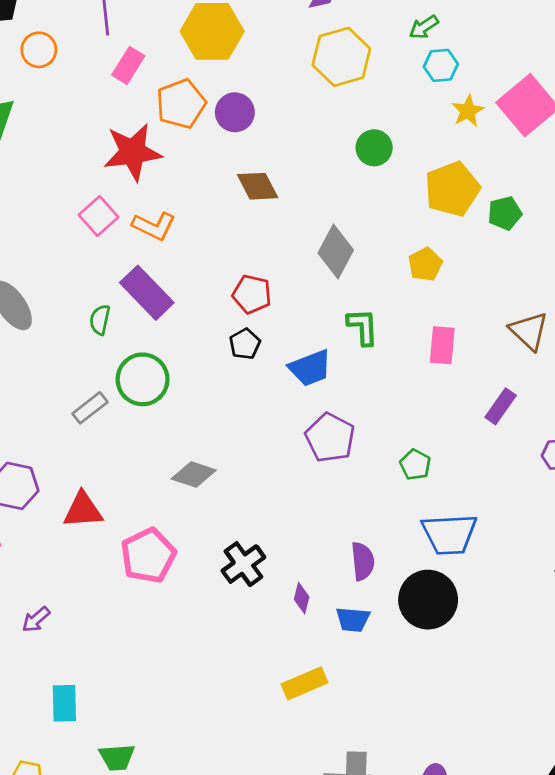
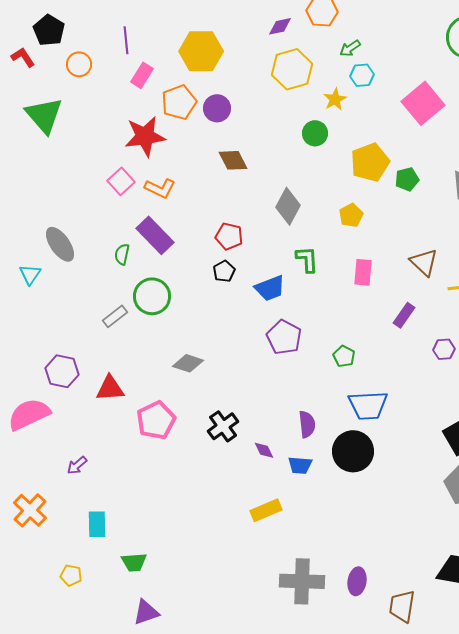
yellow star: (468, 111) -> (335, 99), moved
purple diamond: (302, 598) -> (264, 450), turned -40

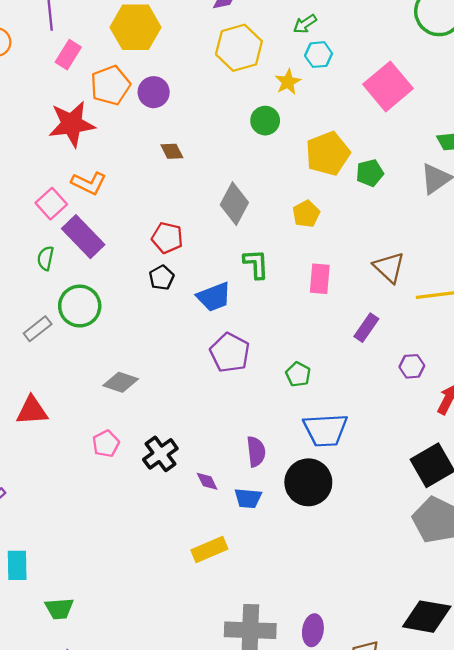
brown diamond: (233, 160) -> (172, 151), size x0.7
pink square: (121, 181) -> (51, 204), moved
pink pentagon: (156, 420) -> (106, 444), moved, size x0.6

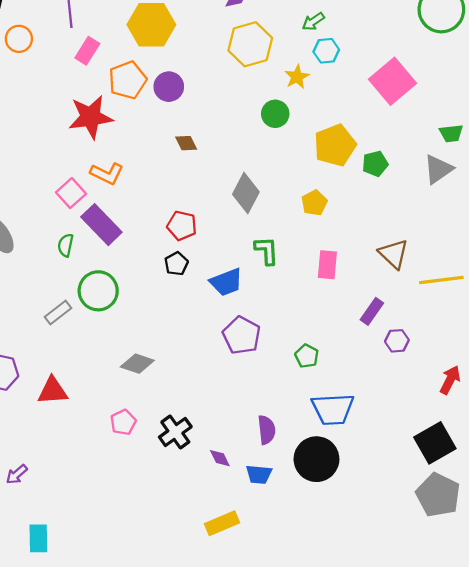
purple hexagon: (412, 366) -> (397, 341), moved

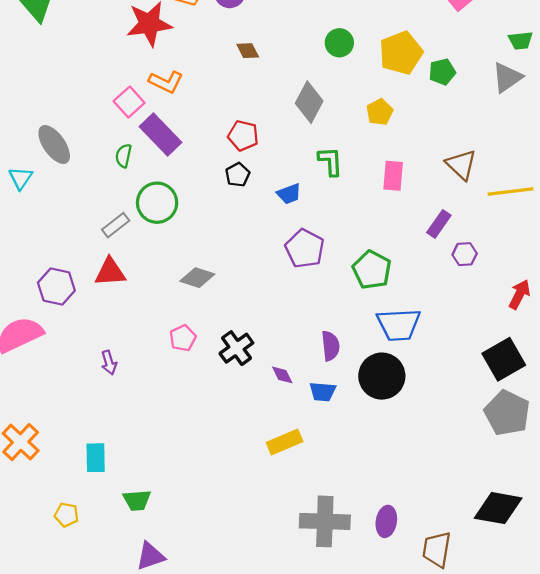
green circle: (275, 114) -> (339, 43), moved
blue trapezoid: (226, 282) -> (289, 194), size x0.7
green pentagon: (307, 356) -> (372, 270), size x1.6
red triangle: (53, 391) -> (110, 272), moved
purple arrow: (17, 474) -> (109, 363), moved, turned -65

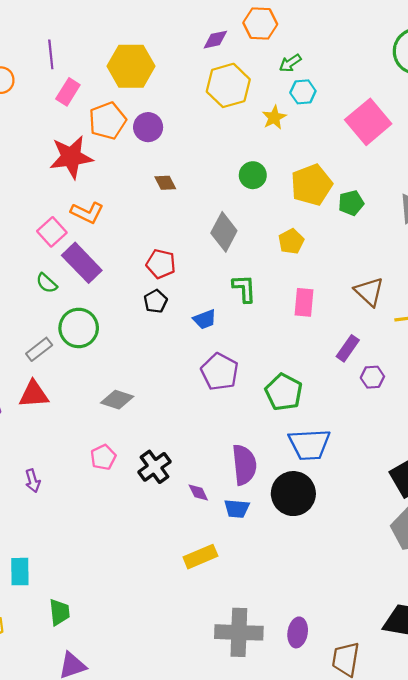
green semicircle: (124, 156) -> (47, 283), turned -60
purple semicircle: (330, 346) -> (244, 465), size x1.4
green trapezoid: (137, 500) -> (59, 612), turned -92

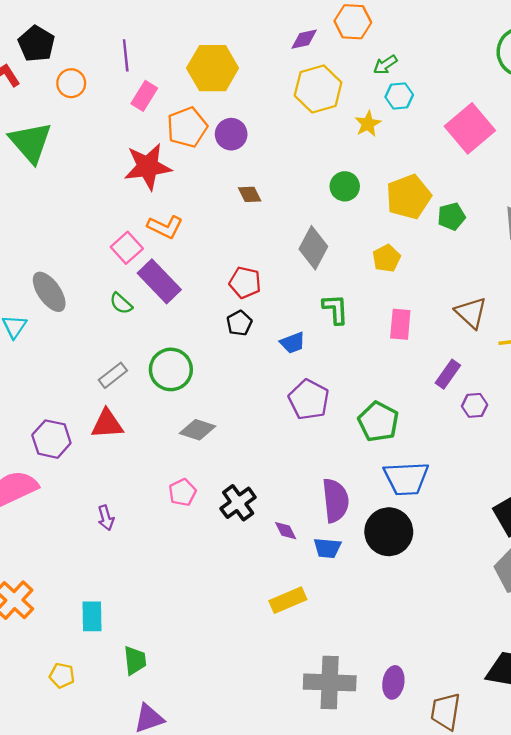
green circle: (79, 328) -> (171, 369), moved

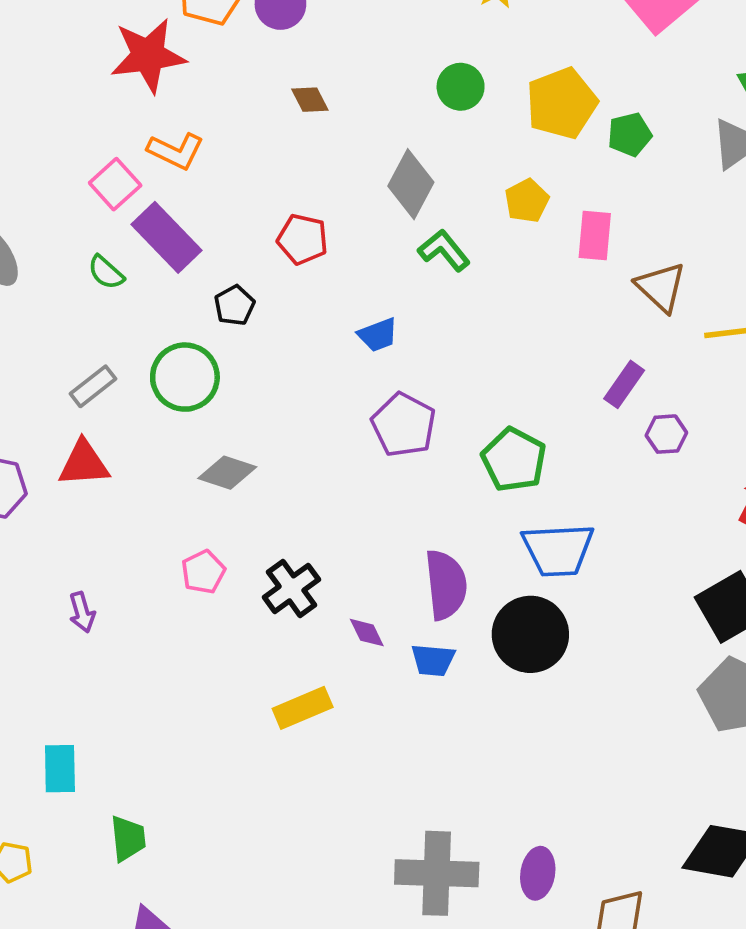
green L-shape: (335, 309) -> (444, 250), moved, turned -36
black pentagon: (239, 323) -> (235, 305), moved
pink rectangle: (400, 324) -> (595, 236), moved
yellow rectangle: (288, 600) -> (303, 708), moved

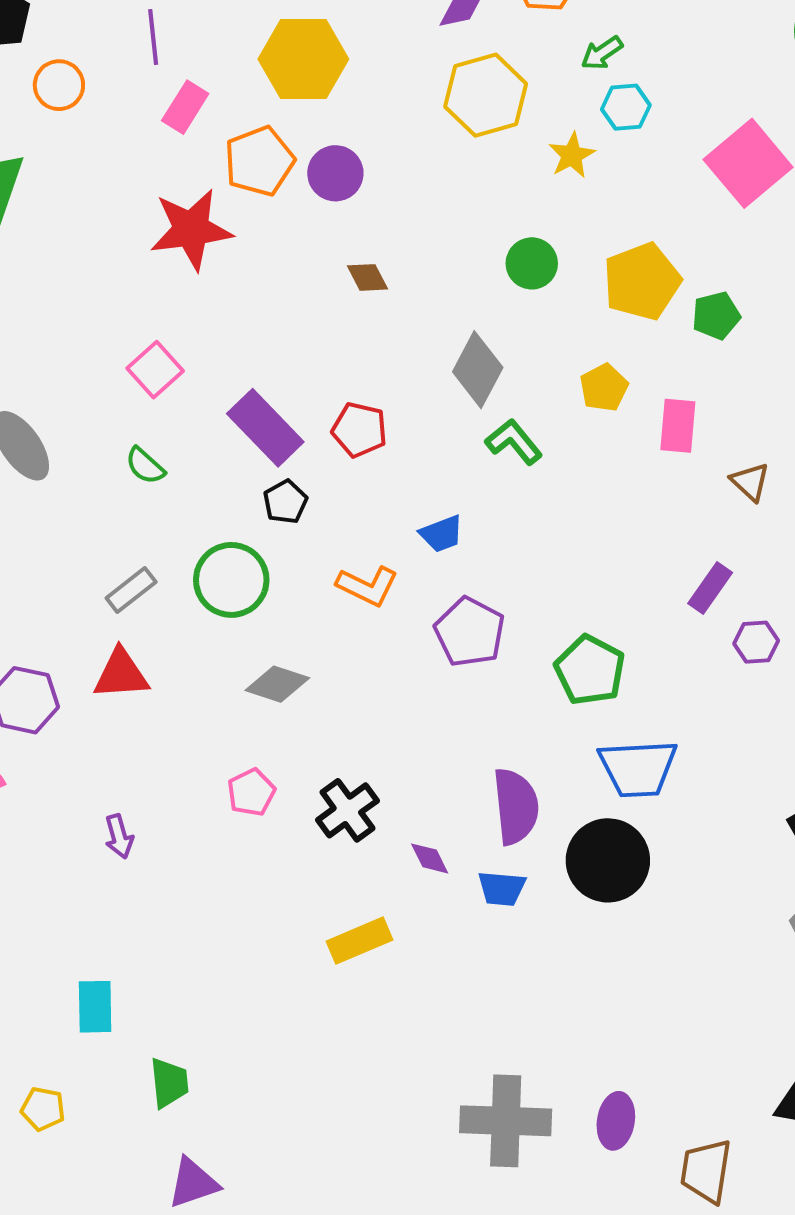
orange L-shape: (176, 151) -> (367, 586), moved
purple rectangle: (167, 237) -> (265, 428), moved
brown triangle: (661, 287) -> (750, 482), size x0.7

